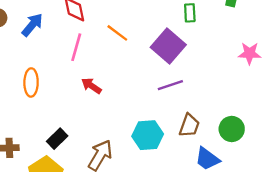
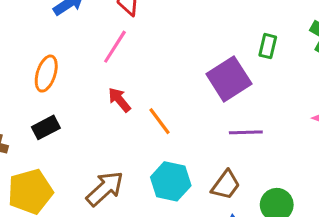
orange line: (117, 33) -> (160, 121), moved
purple line: (170, 85) -> (246, 132), moved
black rectangle: (57, 139) -> (46, 127), moved

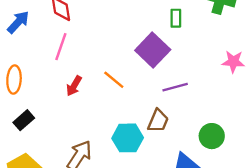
red arrow: (119, 100) -> (74, 86), turned -96
orange line: (160, 121) -> (114, 80), moved
brown trapezoid: (226, 185) -> (158, 121), moved

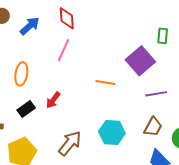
orange line: (114, 80) -> (105, 82), turned -36
red arrow: (74, 86) -> (53, 100), moved
brown trapezoid: (158, 121) -> (153, 127), moved

